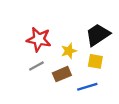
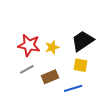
yellow star: (69, 51) -> (52, 47), moved

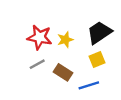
yellow square: (80, 65) -> (97, 60), turned -32
brown rectangle: (50, 77) -> (63, 72), turned 56

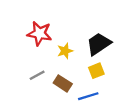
red star: (40, 37) -> (39, 33), moved

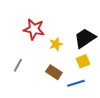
gray line: (37, 75) -> (18, 65), moved, turned -32

